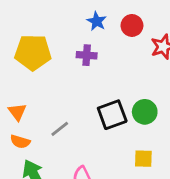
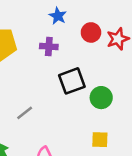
red circle: (132, 25) -> (91, 32), moved
black square: (112, 115) -> (72, 81), moved

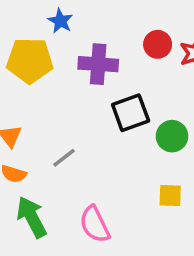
blue star: (58, 16) -> (60, 21), moved
purple cross: (49, 47) -> (98, 64), size x1.5

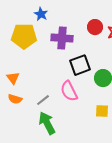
gray line: (64, 158) -> (43, 100), moved
green arrow: (32, 217) -> (47, 123), moved
pink semicircle: (95, 224) -> (69, 91), moved

